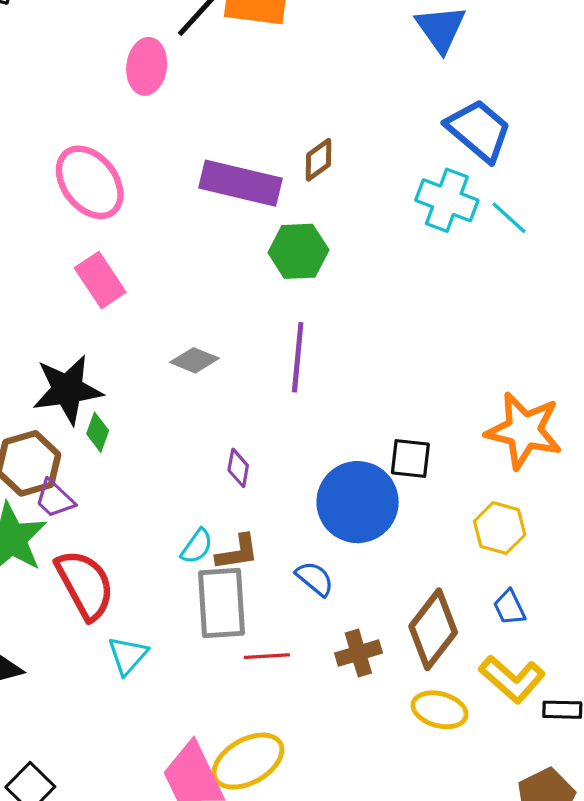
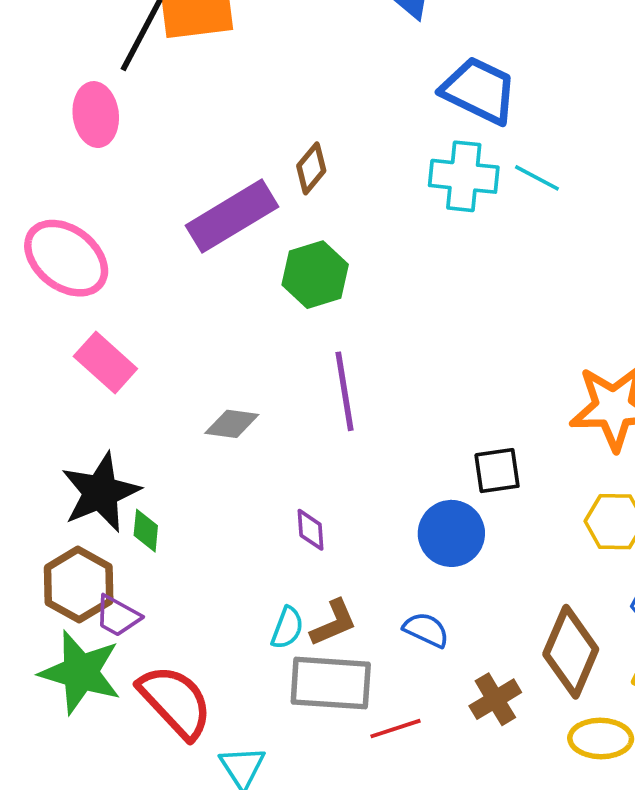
purple rectangle: (240, 183) -> (232, 216), turned -30
blue circle: (358, 502) -> (451, 533), size x0.7
gray rectangle: (222, 603) -> (331, 683), turned -68

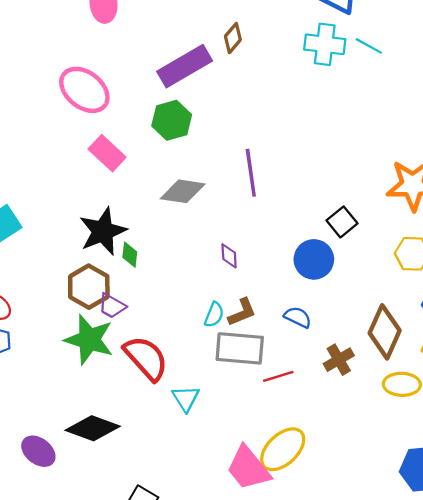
green hexagon: (315, 275) -> (172, 120), moved
gray diamond: (232, 424) -> (183, 191), size x1.4
black square: (497, 471) -> (342, 222), turned -32

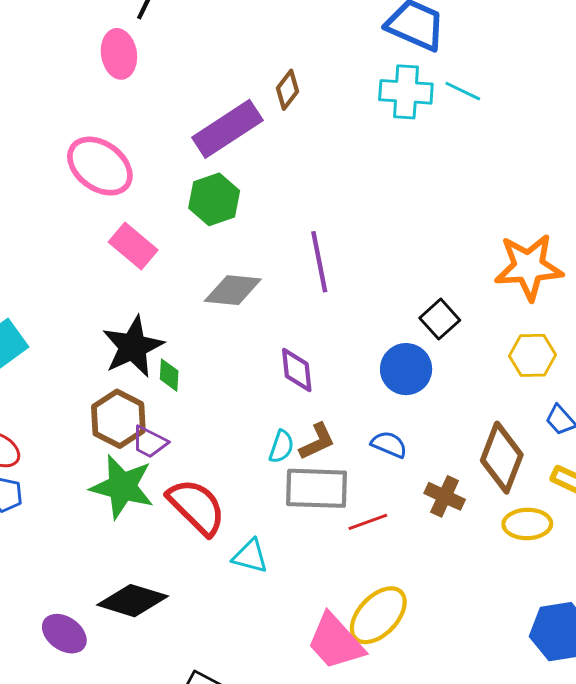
purple diamond: (229, 256) -> (297, 370), size x1.4
brown cross: (339, 360) -> (445, 496), turned -32
cyan triangle: (186, 398) -> (250, 556), turned -40

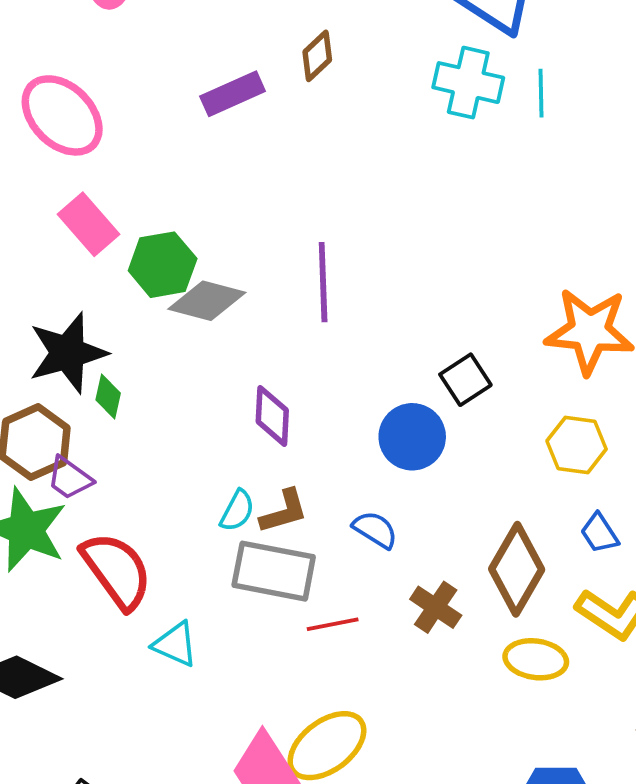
cyan line: (463, 91) -> (541, 93), turned 54
purple rectangle: (227, 129) -> (233, 94), size x0.7
green hexagon: (214, 199) -> (163, 265), moved

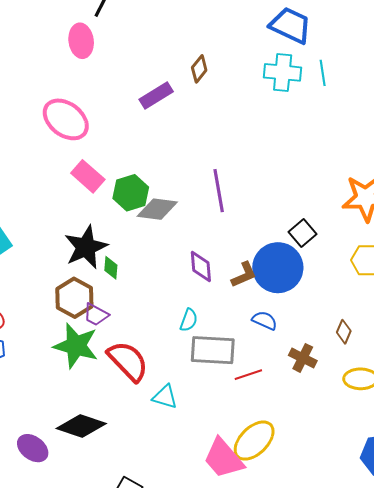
blue circle: (412, 437) -> (278, 268), size x1.4
brown L-shape: (284, 511) -> (244, 275), moved
brown diamond: (517, 569) -> (344, 332), size x0.5

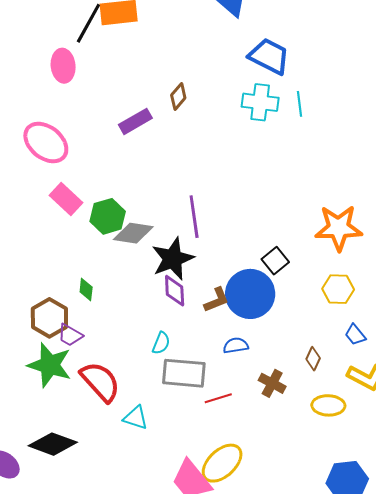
black star: (86, 247) -> (173, 259), moved
blue semicircle: (265, 320) -> (236, 345), turned -35

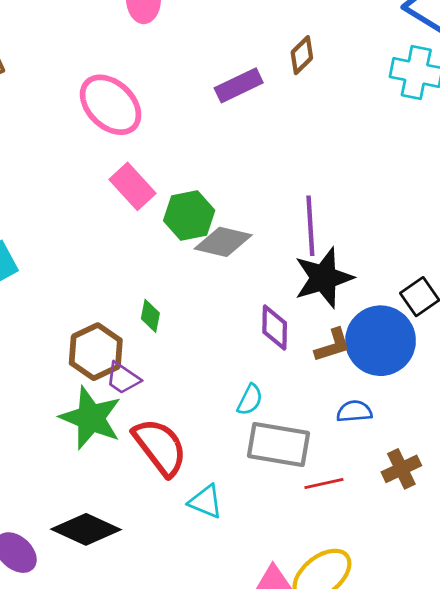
black star: (173, 259) -> (324, 278), moved
brown cross: (272, 383) -> (401, 469), turned 32

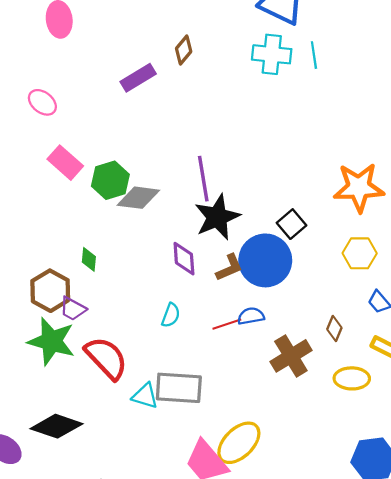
pink ellipse: (111, 105) -> (42, 102), size x0.6
gray rectangle: (278, 445) -> (179, 388), moved
brown cross: (401, 469) -> (291, 356), size x1.4
red line: (324, 484) -> (227, 324), moved

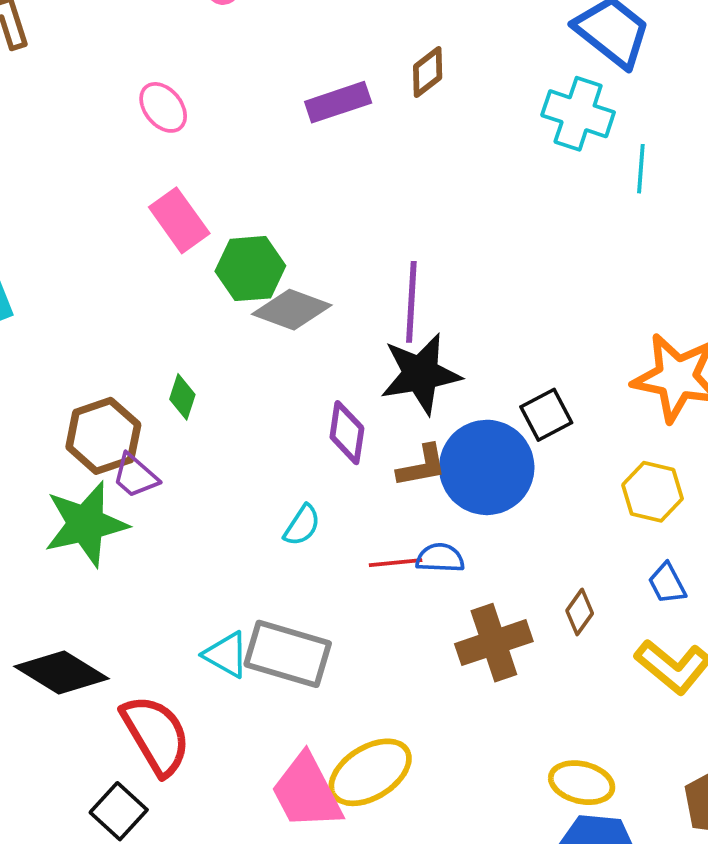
cyan line: (314, 55) -> (641, 169), moved
green star: (51, 341) -> (86, 524), turned 30
red semicircle: (106, 358) -> (156, 735), moved
yellow ellipse: (352, 378) -> (582, 783), moved

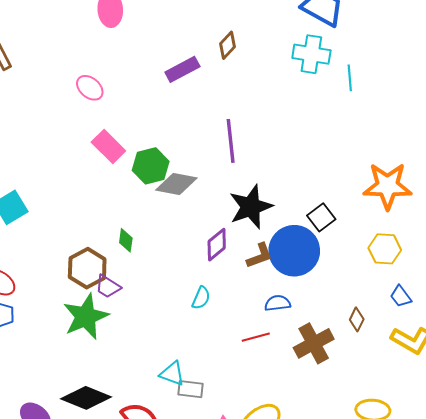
purple line: (411, 302) -> (231, 141), moved
purple diamond: (347, 433) -> (217, 245), turned 52
red line: (396, 563) -> (256, 337), moved
gray rectangle: (288, 654) -> (191, 389), moved, size x0.6

